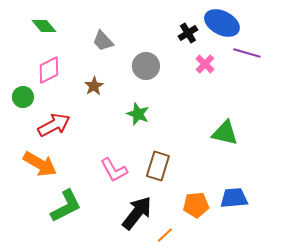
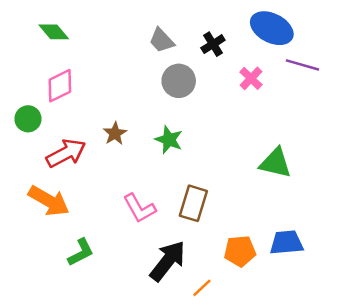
black cross: (188, 33) -> (213, 44), moved
gray trapezoid: (103, 41) -> (162, 40), moved
brown star: (94, 86) -> (115, 134), moved
green L-shape: (66, 206) -> (81, 252), size x0.7

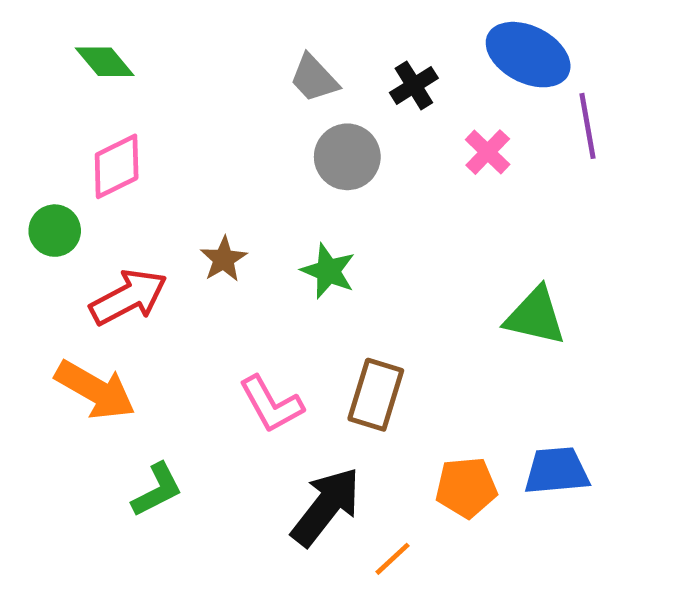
purple line: (302, 65) -> (588, 126), turned 64

